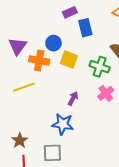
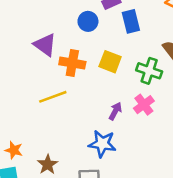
blue circle: (53, 43) -> (88, 21), moved
purple triangle: (18, 46) -> (45, 45), turned -30
pink cross: (106, 93) -> (144, 105), moved

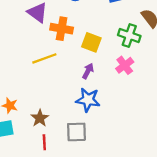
yellow square: (110, 62) -> (91, 42), moved
purple arrow: (115, 111) -> (88, 71), moved

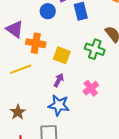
pink cross: (125, 65) -> (91, 88), moved
brown star: (40, 118) -> (18, 112), moved

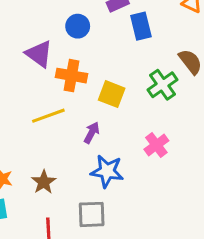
blue circle: (48, 11) -> (78, 26), moved
green cross: (95, 49) -> (163, 85), turned 36
purple arrow: (59, 80) -> (92, 133), moved

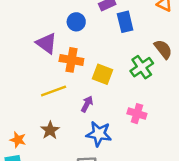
pink cross: (156, 145) -> (137, 114), turned -36
brown star: (44, 182) -> (50, 130), moved

